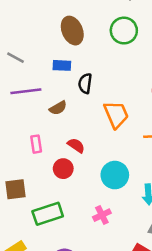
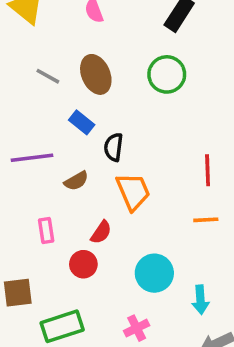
gray line: (15, 58) -> (48, 76), moved
blue rectangle: (62, 65) -> (82, 122), turned 36
orange trapezoid: (116, 114) -> (133, 191), moved
red semicircle: (76, 145) -> (101, 232), turned 90

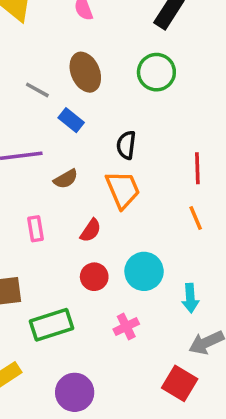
gray line: (48, 76) -> (37, 90), moved
black semicircle: (114, 147) -> (126, 145), moved
orange line: (206, 220) -> (196, 218), turned 70
red circle: (83, 264) -> (94, 277), moved

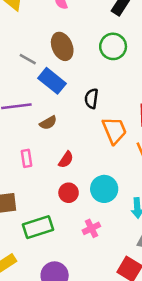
blue rectangle: (71, 120) -> (52, 81), size x1.5
orange trapezoid: (123, 190) -> (114, 130), moved

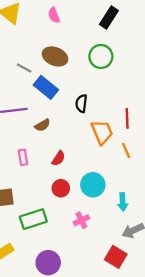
brown ellipse: (62, 46) -> (55, 56), turned -45

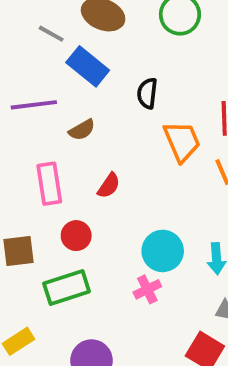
pink rectangle: (23, 157) -> (49, 184), size x1.5
cyan circle: (93, 185) -> (163, 251), moved
red circle: (61, 188) -> (76, 236), moved

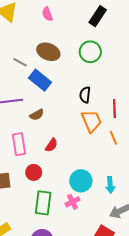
black semicircle: (147, 93) -> (85, 95), moved
green rectangle: (67, 287) -> (43, 203), moved, turned -65

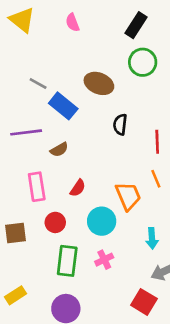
brown ellipse: (48, 52) -> (99, 83), moved
green circle: (90, 52) -> (143, 62), moved
orange trapezoid: (91, 121) -> (128, 196), moved
cyan circle: (81, 181) -> (102, 221), moved

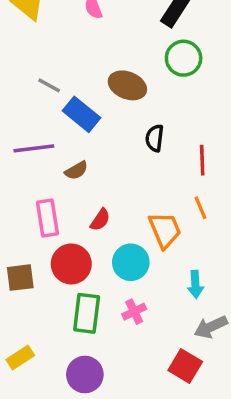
red circle: (55, 222) -> (71, 264), size x1.5

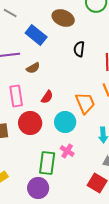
gray line: (49, 85) -> (10, 13), moved
pink cross: (134, 312) -> (67, 151), turned -32
green rectangle: (87, 313) -> (47, 163), moved

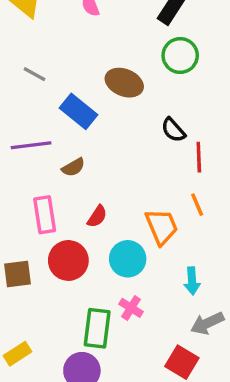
black semicircle: (79, 49) -> (173, 130), moved, turned -49

